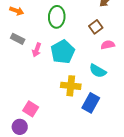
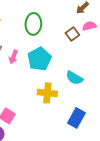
pink semicircle: (108, 45) -> (89, 26), moved
blue rectangle: (91, 103) -> (76, 118), moved

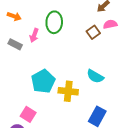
pink arrow: (13, 57) -> (34, 35), moved
cyan pentagon: (39, 59) -> (43, 81), moved

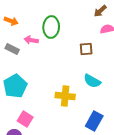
brown square: (93, 32) -> (86, 49), moved, turned 32
pink arrow: (34, 35) -> (31, 40), turned 80
cyan pentagon: (43, 81) -> (15, 86), moved

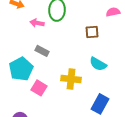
gray rectangle: (12, 49) -> (42, 51), moved
pink square: (25, 119) -> (39, 88), moved

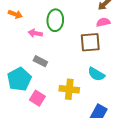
pink semicircle: (113, 12) -> (103, 22), moved
brown square: (92, 32) -> (90, 42), size x1.5

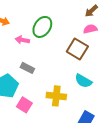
green ellipse: (55, 20) -> (42, 27), turned 30
brown square: (90, 42) -> (77, 49), turned 35

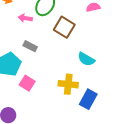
brown square: (77, 49) -> (64, 27), moved
yellow cross: (56, 96) -> (68, 84), moved

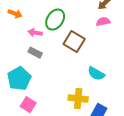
gray rectangle: (30, 46) -> (35, 53), moved
pink square: (27, 83) -> (28, 105), moved

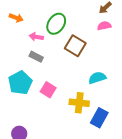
cyan semicircle: (96, 74) -> (97, 78), turned 132
pink square: (28, 105) -> (48, 90), moved

